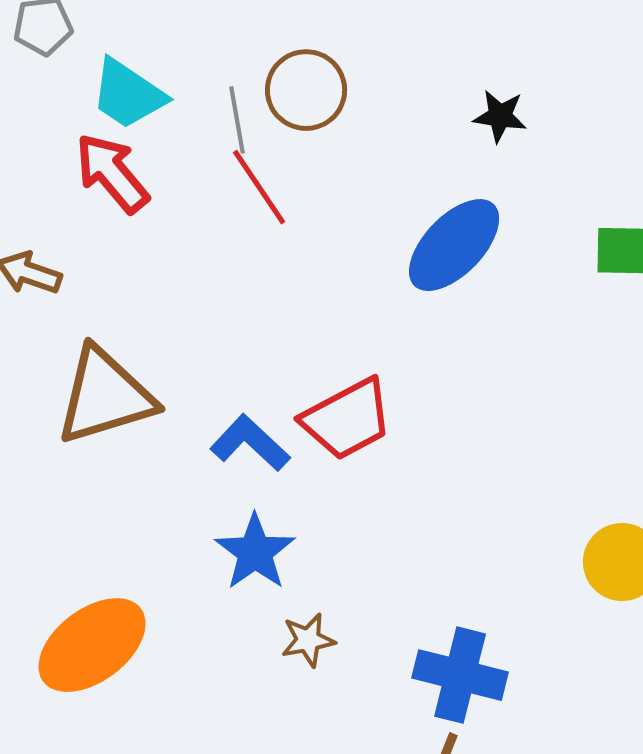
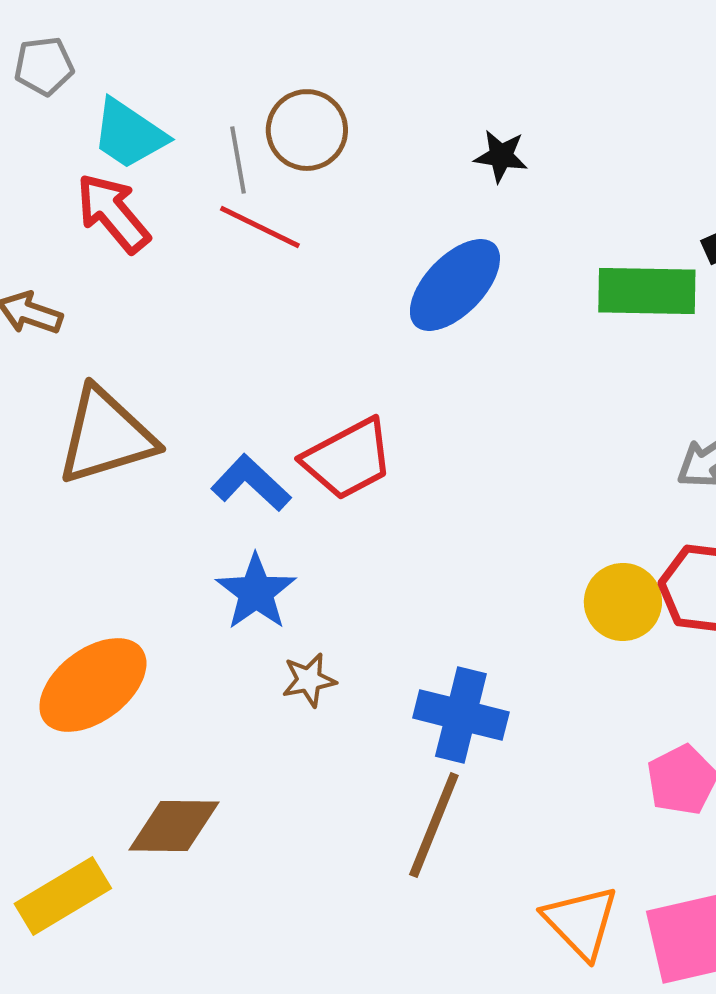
red line: (259, 187) -> (260, 227), turned -30

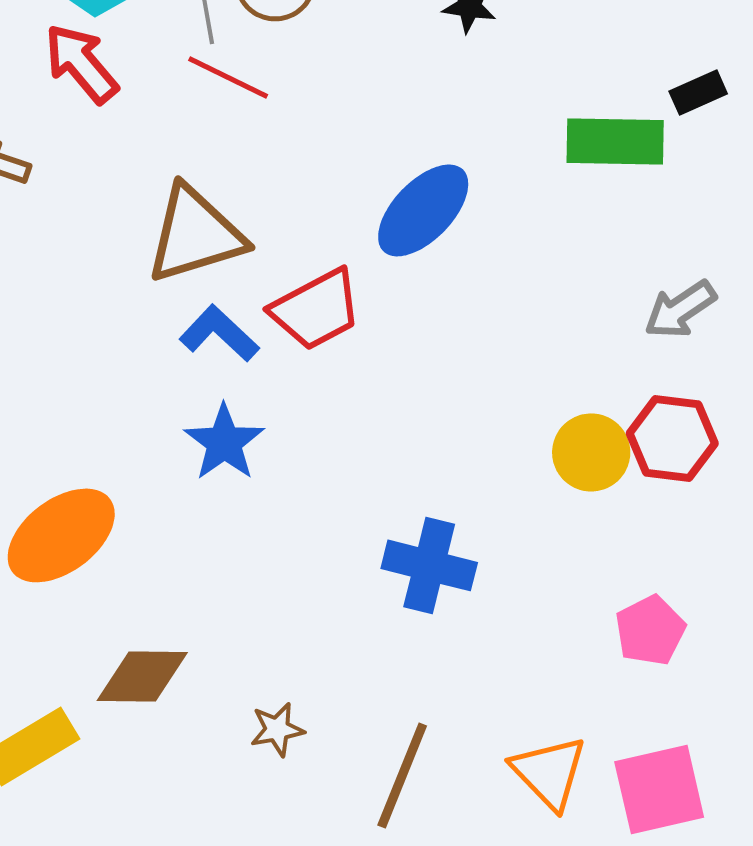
blue ellipse: (455, 285) -> (423, 210), moved
brown triangle: (106, 436) -> (195, 234), moved
brown star: (309, 680) -> (277, 729), moved
brown line: (434, 825) -> (402, 775), moved

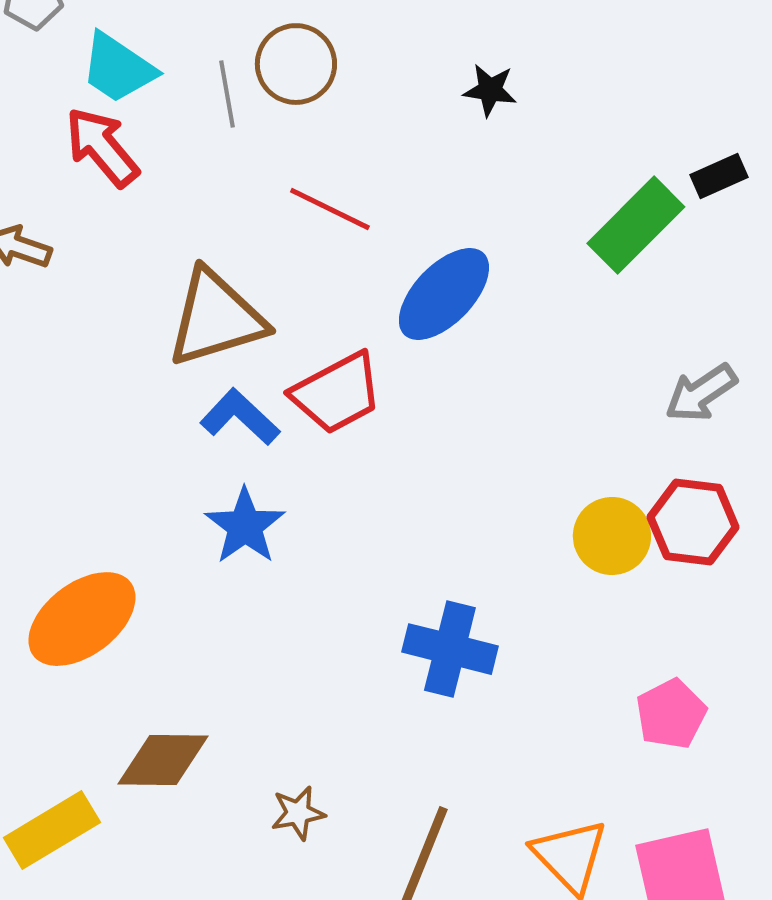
red line: (228, 77) -> (330, 209), moved
green rectangle: (615, 141) -> (636, 225), turned -46

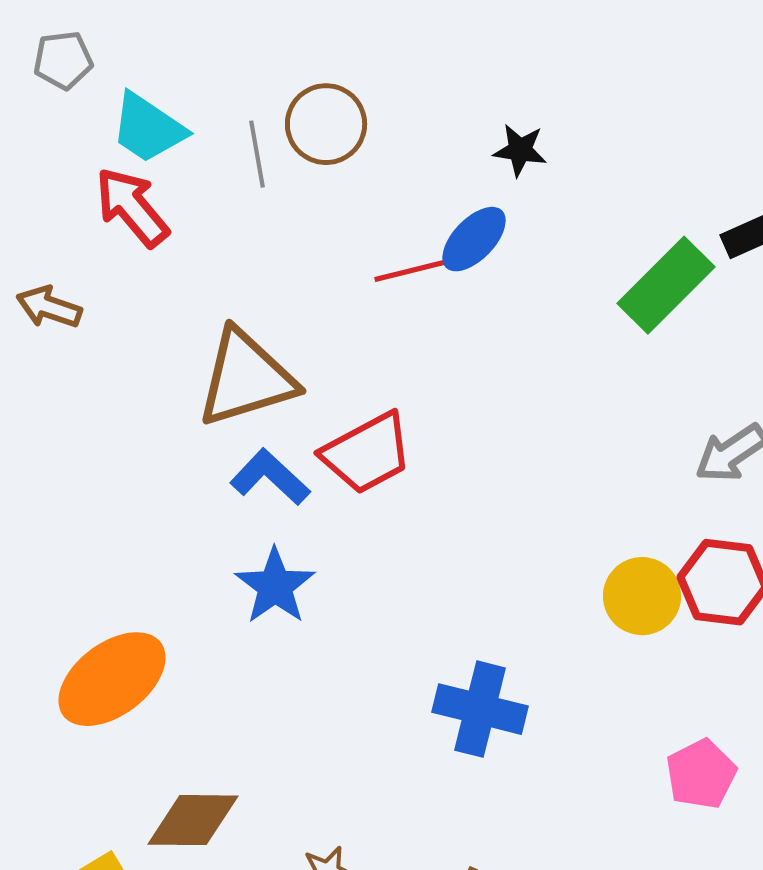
red line: (330, 209) -> (417, 269), moved, turned -40
blue ellipse: (444, 294) -> (474, 239), moved, size x0.7

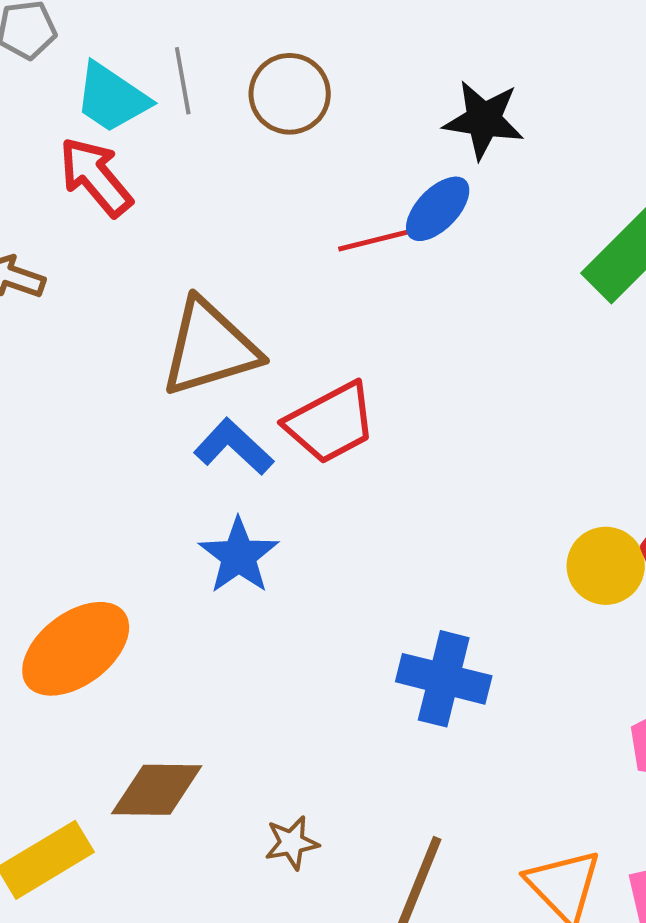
black star: (520, 150) -> (484, 120), size x1.5
gray line: (257, 154) -> (183, 81), moved

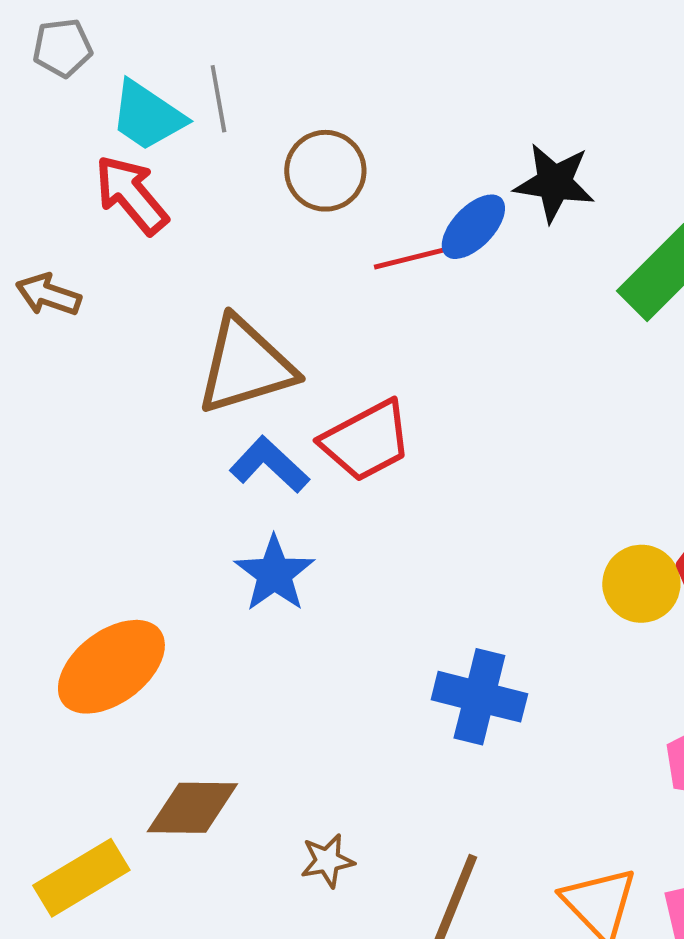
brown circle: (290, 94) -> (325, 171), moved
black star: (484, 120) -> (554, 183), moved

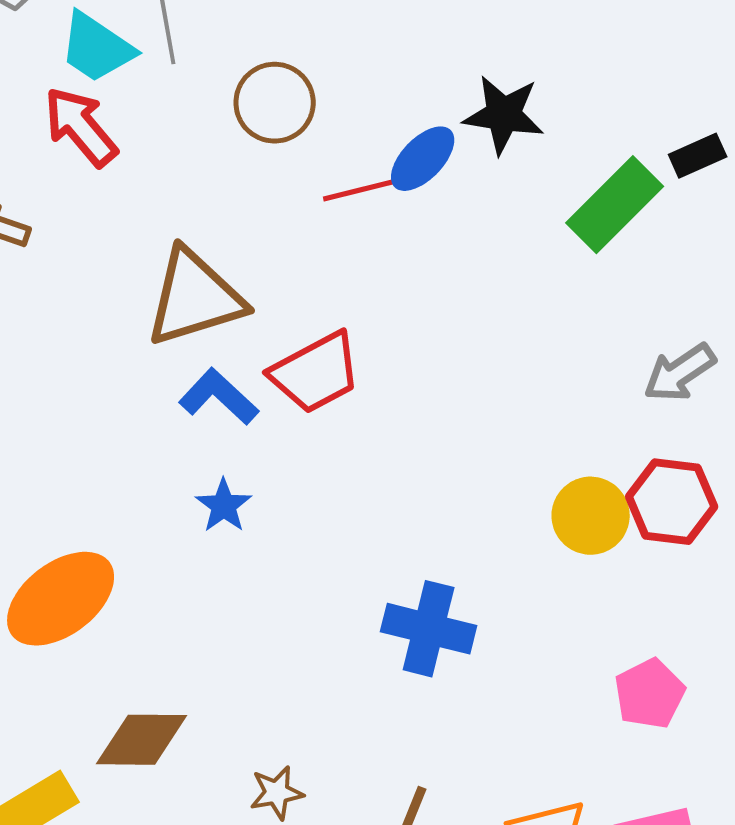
blue star: (274, 574) -> (224, 506), size x0.7

